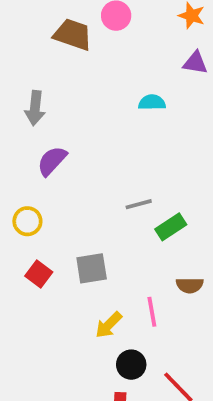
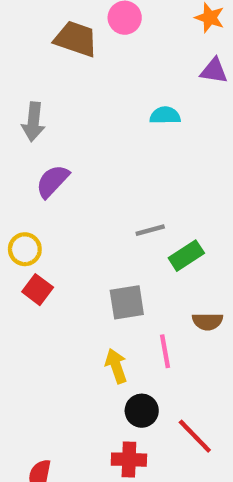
gray square: (92, 268) -> (127, 302), moved
red square: (39, 274) -> (38, 290), moved
yellow arrow: (109, 325) -> (116, 366), turned 116

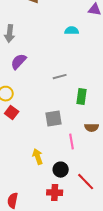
gray line: (150, 230) -> (60, 77), moved
green rectangle: (186, 256) -> (82, 97), turned -49
yellow arrow: (116, 366) -> (38, 157), moved

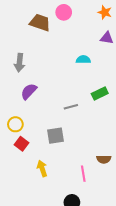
green rectangle: (82, 97) -> (100, 93), moved, turned 56
gray square: (54, 119) -> (55, 136), moved
yellow arrow: (38, 157) -> (42, 168), moved

